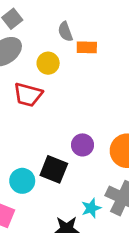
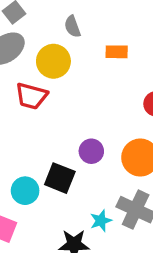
orange rectangle: (87, 47) -> (117, 52), moved
yellow circle: (48, 63) -> (53, 61), size x1.4

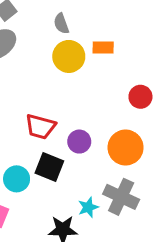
yellow circle: (53, 61) -> (69, 56), moved
red trapezoid: (31, 96) -> (40, 127), moved

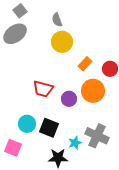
orange rectangle: (103, 47) -> (85, 64), moved, turned -48
orange circle: (126, 148) -> (93, 91), moved
black square: (49, 167) -> (49, 128), moved

